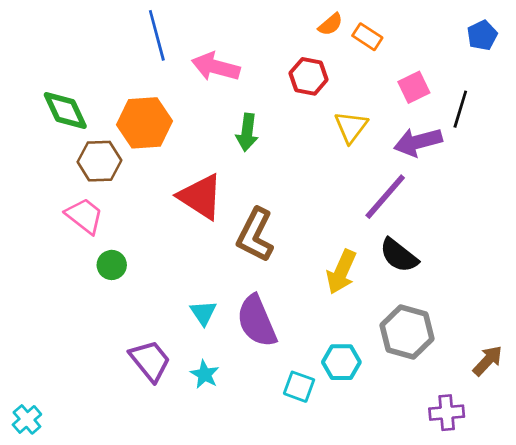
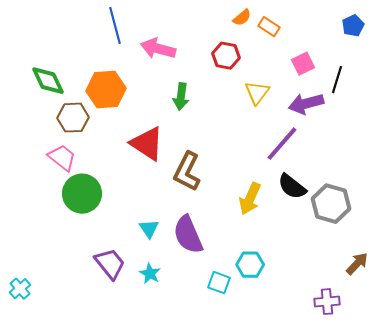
green circle: (112, 265) -> (82, 194), size x1.8
gray hexagon: (407, 332) -> (331, 204), moved
cyan cross: (27, 419) -> (20, 289), moved

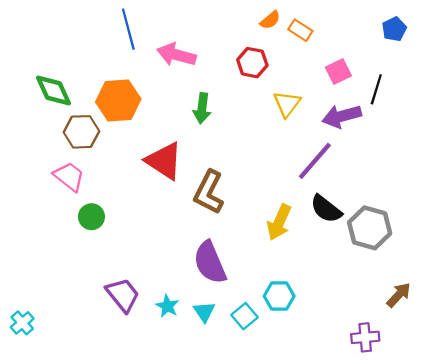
green circle: (82, 194) -> (91, 217), size x0.6
cyan triangle: (149, 229) -> (204, 312), moved
cyan square: (219, 283) -> (245, 316), turned 30

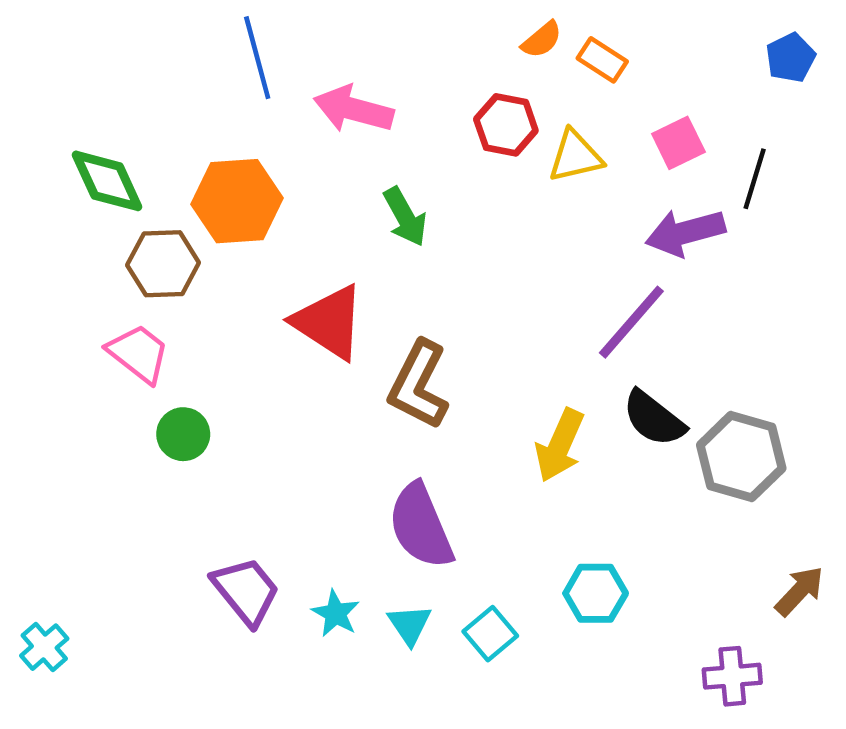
yellow triangle: (287, 104) -> (575, 156), moved, turned 40
green arrow: (202, 108) -> (405, 217), turned -36
cyan hexagon: (279, 296) -> (596, 593), moved

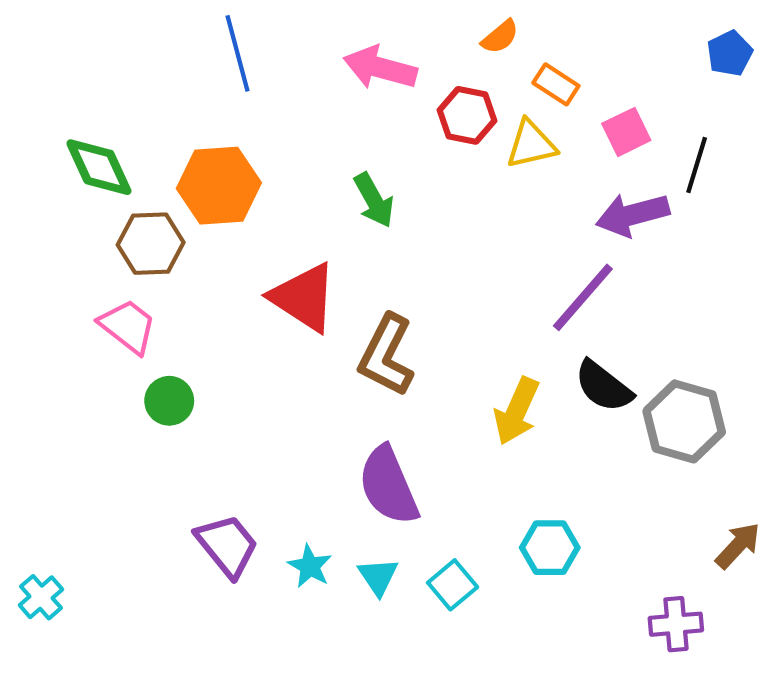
orange rectangle: (602, 60) -> (556, 84), moved
pink arrow: (354, 109) -> (380, 68), moved

